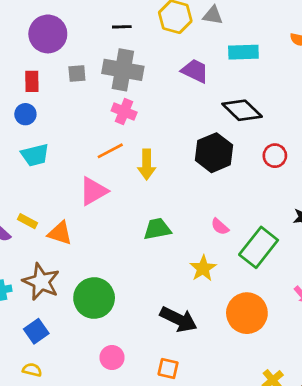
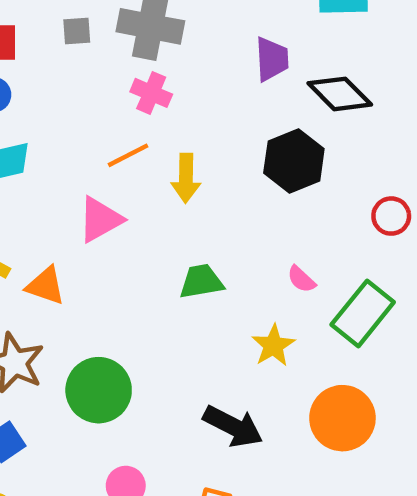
purple trapezoid: (195, 71) -> (272, 59), moved, turned 60
red circle: (275, 156) -> (391, 216), moved

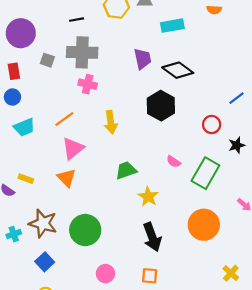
gray square: (77, 31) -> (47, 60), turned 32
orange line: (128, 155) -> (64, 119), moved
orange triangle: (46, 286) -> (66, 178), moved, turned 36
yellow star: (273, 346) -> (148, 197), moved
black arrow: (233, 426) -> (152, 237), turned 52

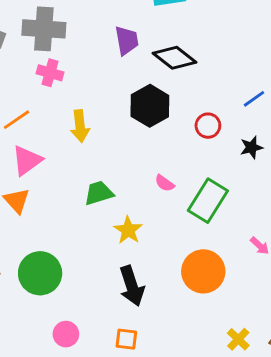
red circle: (212, 125) -> (208, 126), moved
black star: (237, 145) -> (251, 147), moved

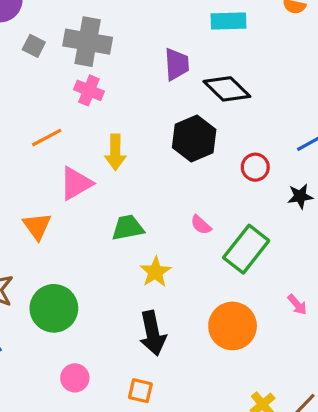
pink triangle: (27, 161) -> (76, 183), moved

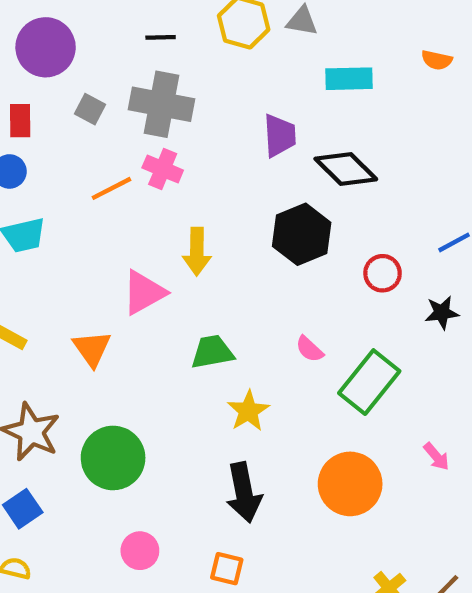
orange line: (47, 138) -> (111, 188), moved

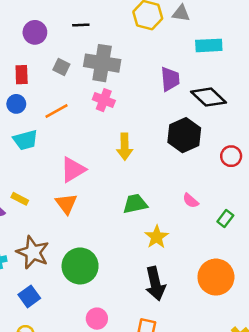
black line: (161, 37) -> (81, 25), moved
purple circle: (46, 47) -> (35, 32), size x0.7
orange line: (111, 188) -> (56, 111), moved
pink triangle: (144, 292) -> (73, 170), moved
green rectangle: (369, 382) -> (225, 219), size x0.5

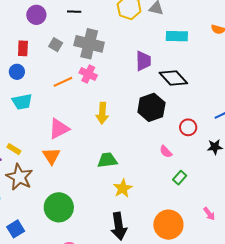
orange line: (56, 111) -> (63, 82), moved
pink semicircle: (191, 201) -> (166, 152), moved
brown star: (33, 252) -> (19, 177), moved

